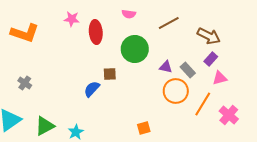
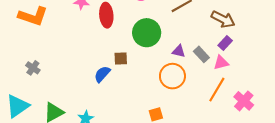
pink triangle: (220, 78) -> (221, 63), moved
orange circle: (176, 91) -> (172, 76), moved

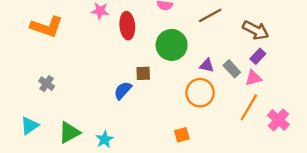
cyan triangle: (17, 106) -> (30, 126), size x0.7

